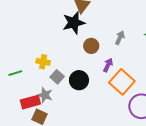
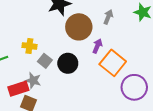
brown circle: (91, 46) -> (79, 27), size x1.6

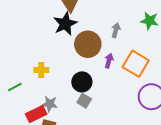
gray square: (45, 61) -> (84, 101), moved
orange square: (113, 63) -> (136, 64), moved

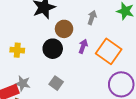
brown circle: (88, 44) -> (64, 29), size x0.7
black circle: (82, 82) -> (53, 49), moved

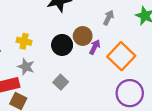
brown circle: (64, 29) -> (83, 36), moved
gray star: (23, 83) -> (26, 67), moved

